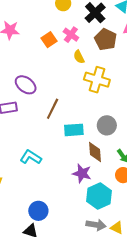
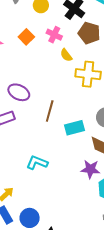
orange square: (49, 40) -> (26, 37), moved
blue circle: (38, 211) -> (30, 218), moved

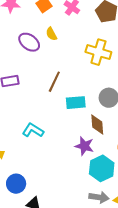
yellow semicircle: (66, 55) -> (51, 34), moved
purple ellipse: (19, 92) -> (29, 42), moved

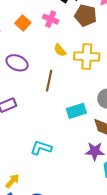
yellow semicircle: (51, 34) -> (60, 50), moved
brown line: (54, 82) -> (49, 81), moved

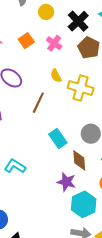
cyan rectangle: (76, 111) -> (58, 138), turned 60

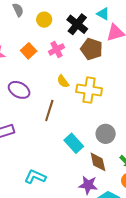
pink cross: (54, 43) -> (57, 49), turned 35

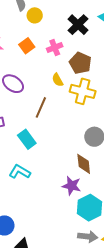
yellow circle: (44, 20) -> (35, 15), moved
brown pentagon: (92, 49) -> (80, 63), moved
cyan rectangle: (74, 143) -> (27, 139), moved

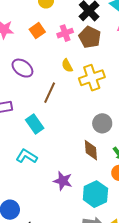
brown pentagon: (80, 63) -> (90, 37), moved
yellow cross: (83, 91) -> (92, 78), turned -35
purple star: (72, 186) -> (63, 181), moved

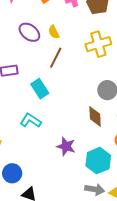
yellow semicircle: (67, 66) -> (54, 32), moved

